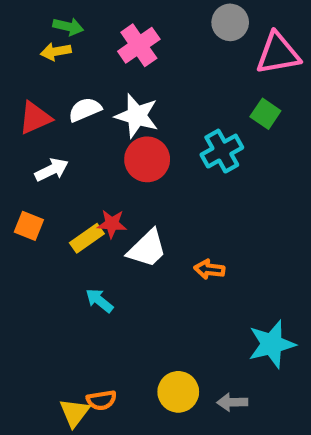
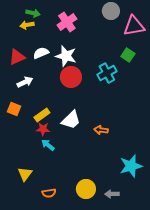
red star: (112, 224) -> (43, 129), moved
yellow triangle: (74, 413) -> (25, 174), moved

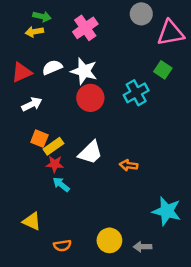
orange square: (14, 109) -> (39, 139), moved
cyan star: (131, 166) -> (167, 211), turned 30
yellow triangle: (25, 174) -> (32, 221), turned -42

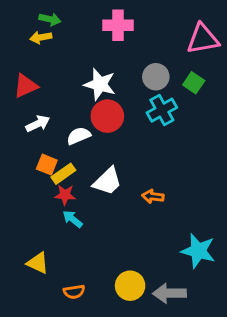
gray circle: (141, 14) -> (156, 77), moved
pink cross: (85, 28) -> (118, 25), moved, turned 35
white semicircle: (52, 67) -> (79, 136), moved
gray arrow: (143, 247) -> (169, 293), size x1.5

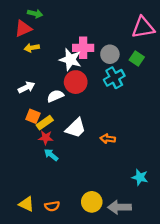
pink cross: (118, 25) -> (83, 48), moved
yellow arrow: (41, 37) -> (32, 48), moved
red triangle: (26, 86) -> (23, 29), moved
cyan star: (198, 251) -> (140, 177), size x0.7
yellow triangle: (38, 263) -> (26, 204), moved

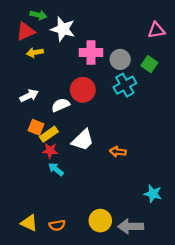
pink triangle: (143, 27) -> (156, 30), size x0.7
white star: (70, 60) -> (63, 29), moved

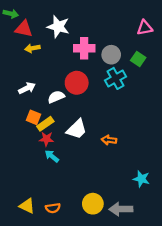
green arrow: (38, 15) -> (11, 14), moved
red triangle: (26, 31) -> (24, 29), turned 36

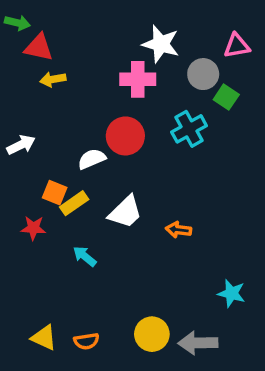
white star: (58, 27) -> (161, 44), moved
gray circle: (111, 55) -> (203, 74), moved
white arrow: (27, 88) -> (21, 145), moved
red star: (46, 139) -> (33, 228), moved

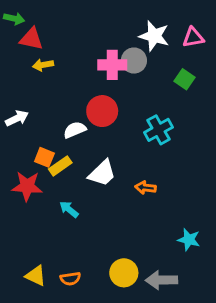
white star: (161, 44) -> (154, 36), moved
gray circle: (203, 74) -> (134, 61), moved
cyan cross: (189, 129) -> (158, 130), moved
red star: (33, 228) -> (27, 186), size x1.5

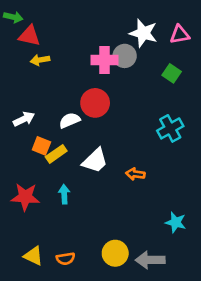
white arrow: (17, 118) -> (24, 119), moved
cyan cross: (158, 130) -> (170, 128), moved
red star: (27, 186) -> (25, 197), moved
cyan arrow: (69, 209) -> (64, 194), turned 48

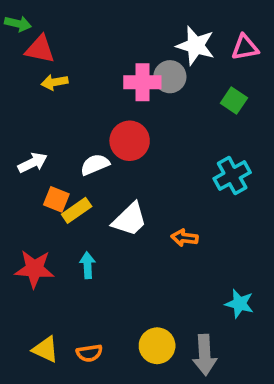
gray arrow: (150, 260) -> (205, 355), turned -92

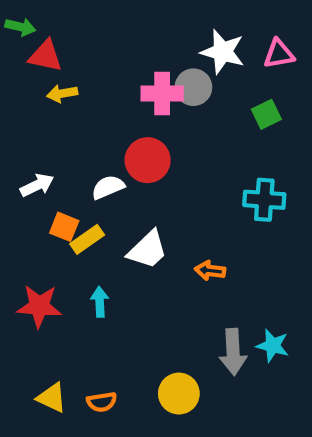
green square: (234, 100) -> (266, 114), turned 30
cyan cross: (232, 176) -> (264, 200), turned 33
gray arrow: (205, 355) -> (233, 352), moved

